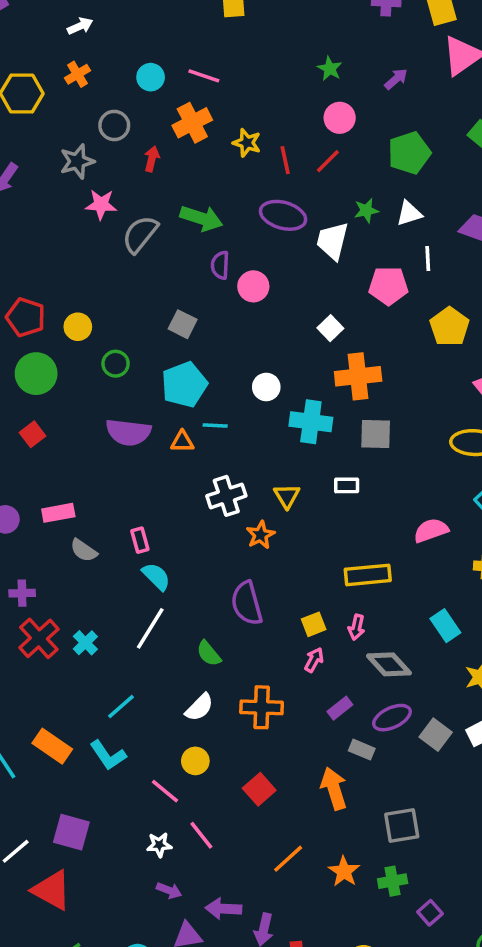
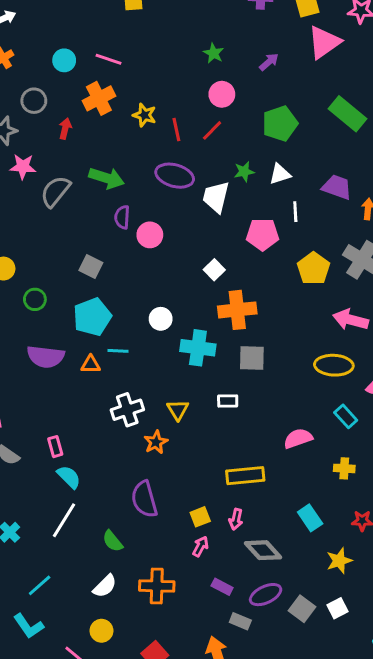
purple rectangle: (340, 708) -> (222, 587), turned 66

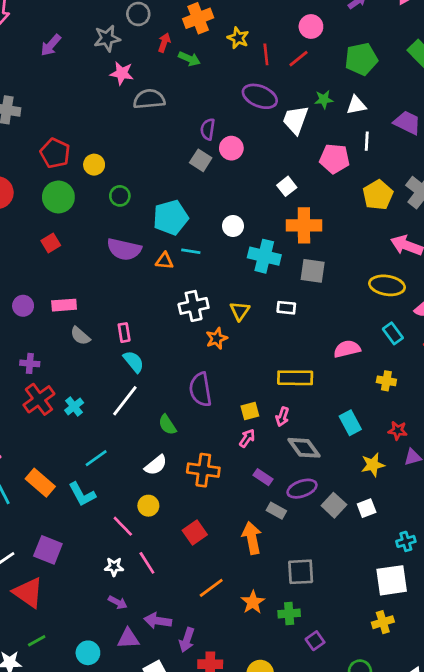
green arrow: (107, 178) -> (189, 59), moved, size x0.7
gray semicircle: (55, 191) -> (149, 99), turned 40
gray square: (91, 266) -> (201, 160), moved

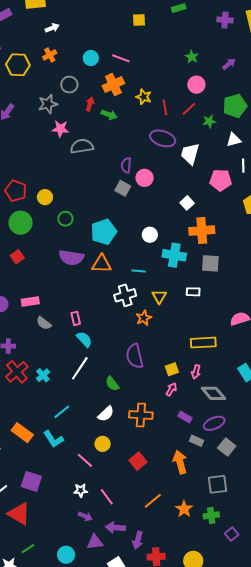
green star: (324, 99) -> (209, 121), moved
cyan line: (191, 251) -> (139, 271), moved
orange triangle: (164, 261) -> (101, 264), size x1.5
gray square: (334, 505) -> (227, 447), moved
pink line: (147, 563) -> (107, 497), moved

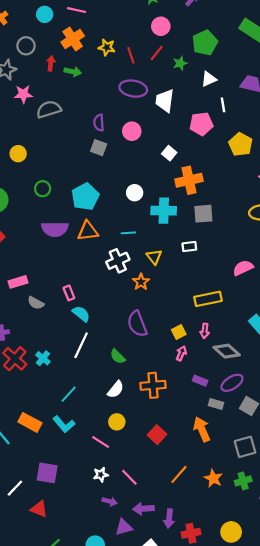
pink circle: (145, 178) -> (132, 131), moved
yellow circle: (45, 197) -> (18, 154), moved
red triangle: (19, 514) -> (39, 509), size x0.7

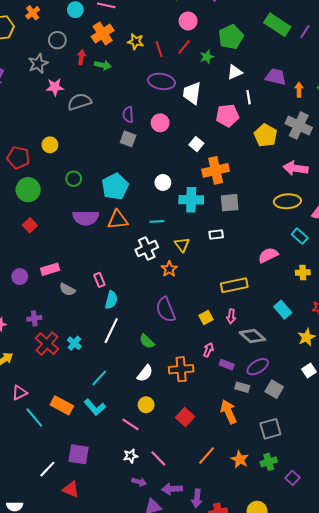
cyan semicircle: (81, 314) -> (111, 300), turned 66
pink arrow: (181, 353) -> (208, 350), moved

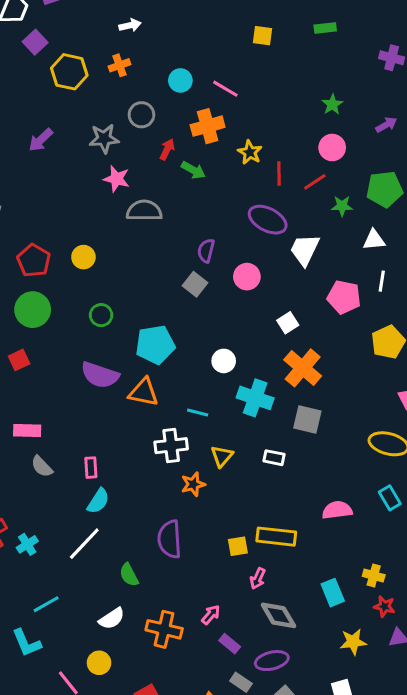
orange cross: (216, 170) -> (303, 368), turned 35
yellow cross: (303, 272) -> (374, 576), moved
yellow square: (206, 317) -> (238, 546), moved

